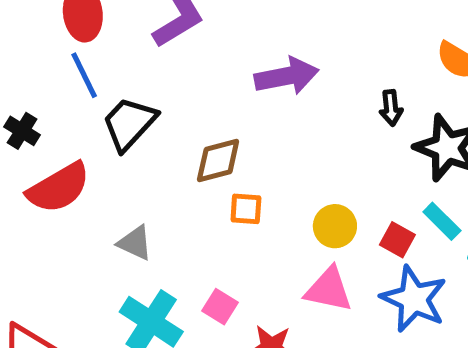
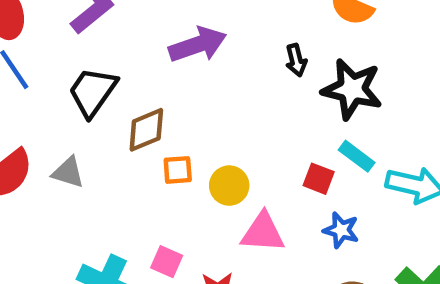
black trapezoid: (129, 123) -> (93, 92), moved
yellow circle: (335, 226) -> (229, 186), moved
gray triangle: (135, 243) -> (68, 172), moved
blue star: (414, 299) -> (341, 230), size x0.6

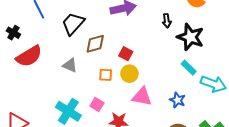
orange square: (178, 170) -> (106, 75), moved
gray triangle: (68, 172) -> (70, 65), moved
red square: (319, 179) -> (126, 54), moved

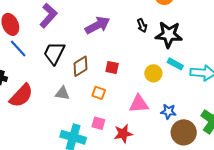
yellow circle: (129, 74) -> (153, 73), moved
orange square: (106, 75) -> (99, 93), turned 32
blue star: (177, 100) -> (168, 112), moved

